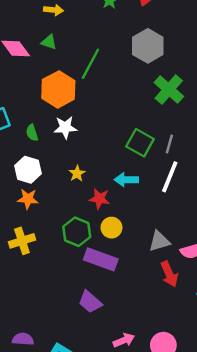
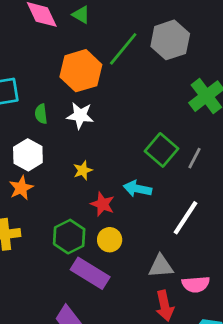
gray hexagon: (148, 46) -> (170, 40), moved
white line: (170, 177) -> (186, 218), moved
orange star: (28, 199) -> (21, 188), turned 30

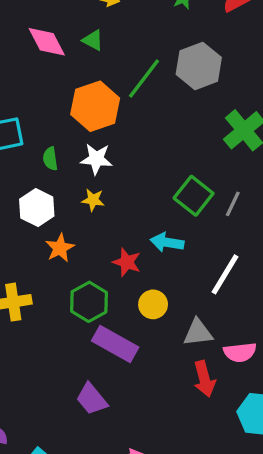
yellow star: (83, 170) -> (93, 200), moved, turned 30
orange star: (21, 188) -> (60, 248), moved
yellow circle: (110, 240) -> (153, 304), moved

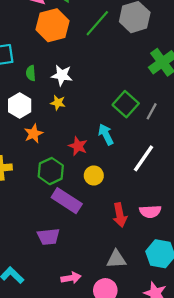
orange hexagon: (95, 106) -> (52, 25), moved
cyan arrow: (167, 242) -> (106, 134), turned 50
gray triangle: (198, 333) -> (116, 259), moved
red arrow: (204, 379) -> (120, 215), moved
purple trapezoid: (92, 399) -> (48, 237), turned -60

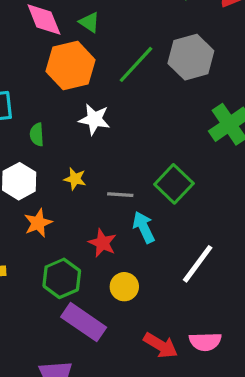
white star: (62, 75) -> (94, 119), moved
gray line: (152, 111) -> (120, 195), moved, turned 63
red arrow: (120, 215) -> (161, 345), turned -50

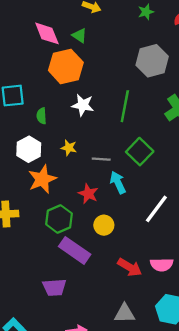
green line: (136, 64) -> (125, 106), moved, turned -32
orange star: (38, 223) -> (42, 179), size x1.4

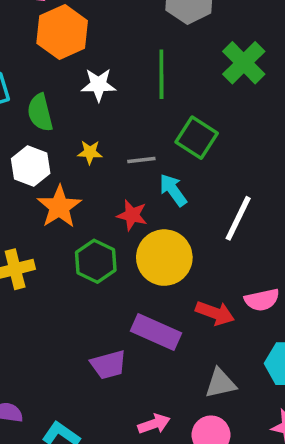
green semicircle: (42, 116) -> (40, 113), size x1.5
yellow circle: (104, 225) -> (164, 258), size x1.8
purple rectangle: (75, 250) -> (156, 332), moved

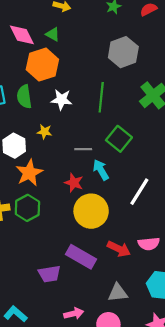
green semicircle: (40, 113) -> (24, 97), moved
yellow star: (90, 152) -> (44, 132), moved
green hexagon: (96, 261) -> (27, 208), moved

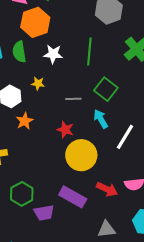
cyan arrow: (101, 170) -> (101, 119), moved
orange star: (29, 173) -> (25, 121), size x0.7
green hexagon: (27, 208) -> (22, 194), moved

